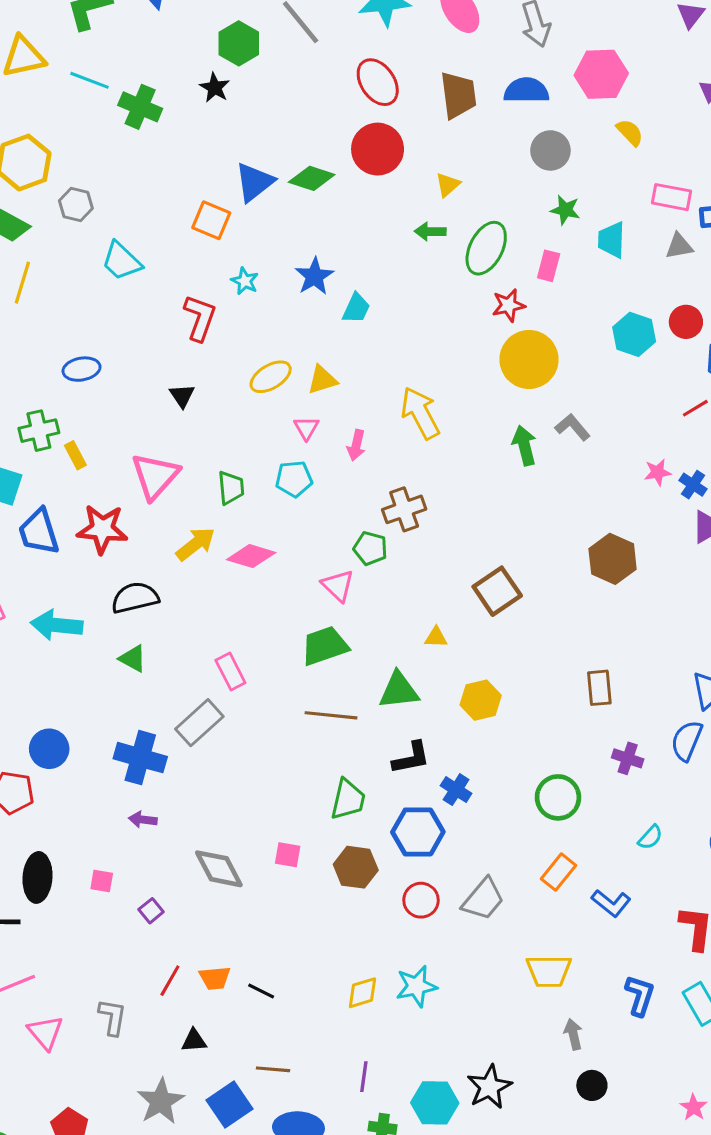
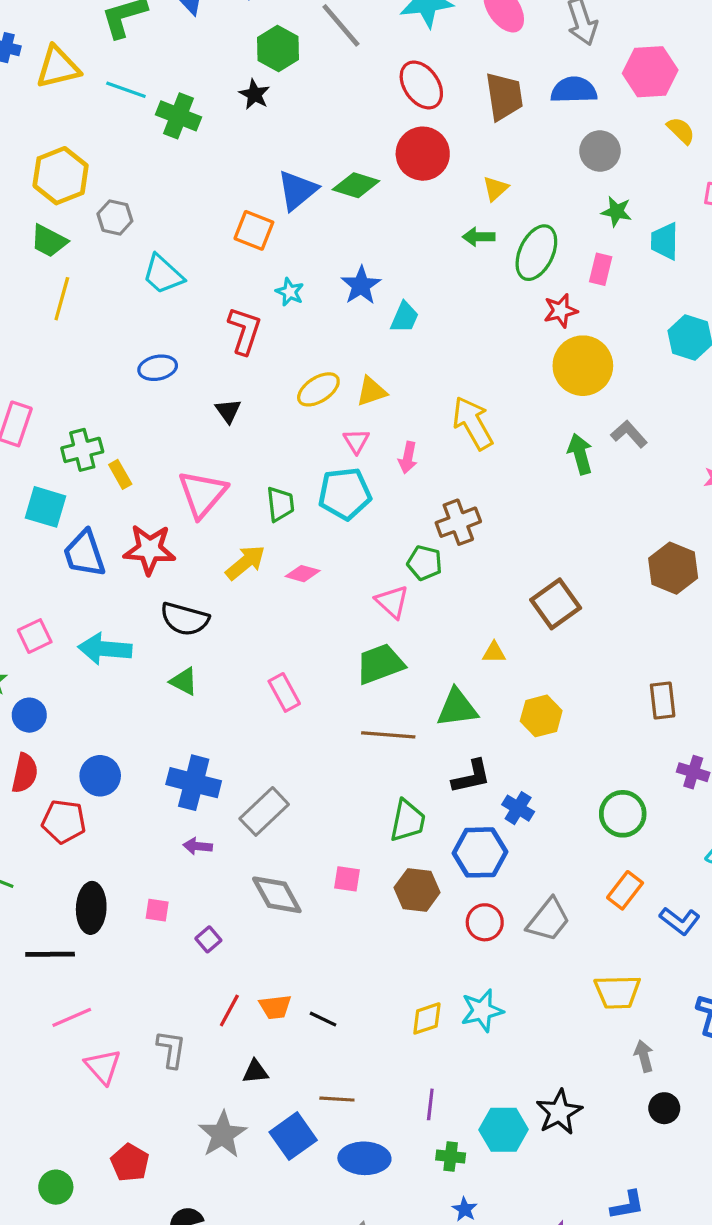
blue ellipse: (82, 369) -> (158, 368), moved
cyan pentagon: (294, 479) -> (345, 494), size x1.4
pink diamond: (251, 556) -> (303, 574), size x0.7
black semicircle: (135, 598) -> (185, 619), turned -150
gray rectangle: (199, 723) -> (264, 811), moved

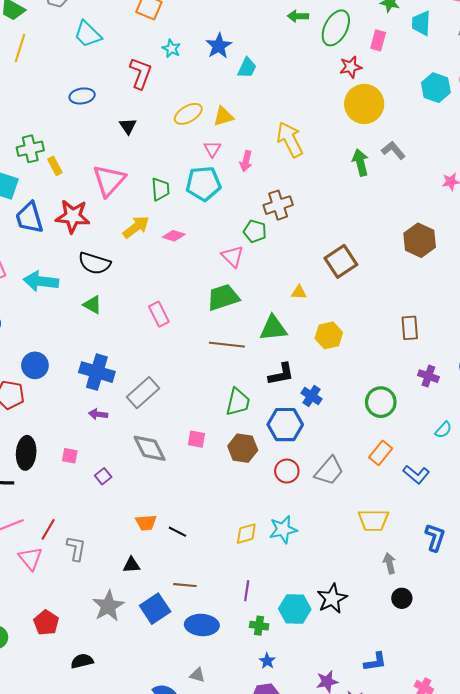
red line: (229, 1011) -> (48, 529), moved

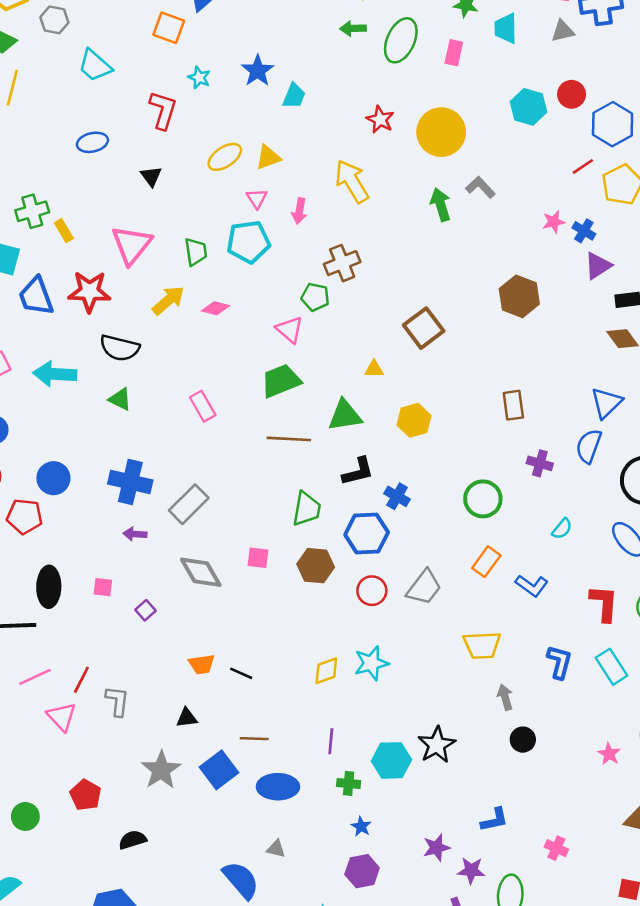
red star: (351, 67) -> (380, 120), moved, turned -30

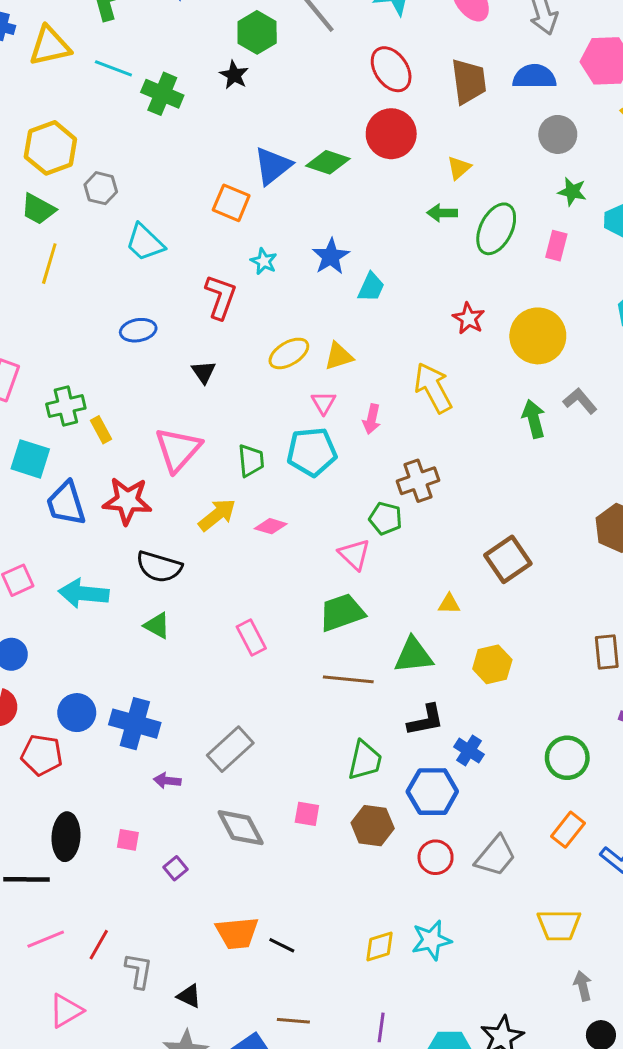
blue cross: (130, 482) -> (135, 724), moved
orange trapezoid: (202, 664) -> (237, 933), size x1.4
pink triangle: (62, 717) -> (66, 1011), moved, turned 40
black triangle: (187, 718) -> (189, 996), moved, turned 30

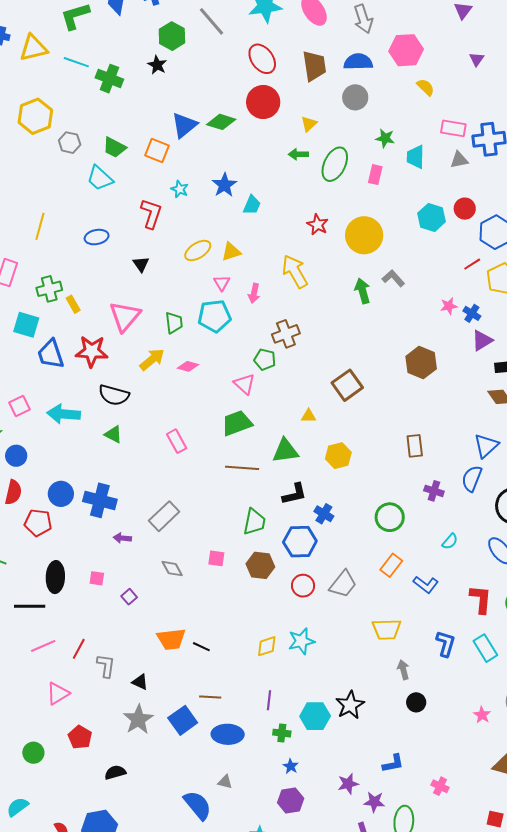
gray circle: (558, 134) -> (355, 97), moved
green trapezoid: (38, 209) -> (114, 147), moved
yellow line: (49, 264) -> (40, 226), moved
gray diamond: (241, 828) -> (172, 569), size x0.7

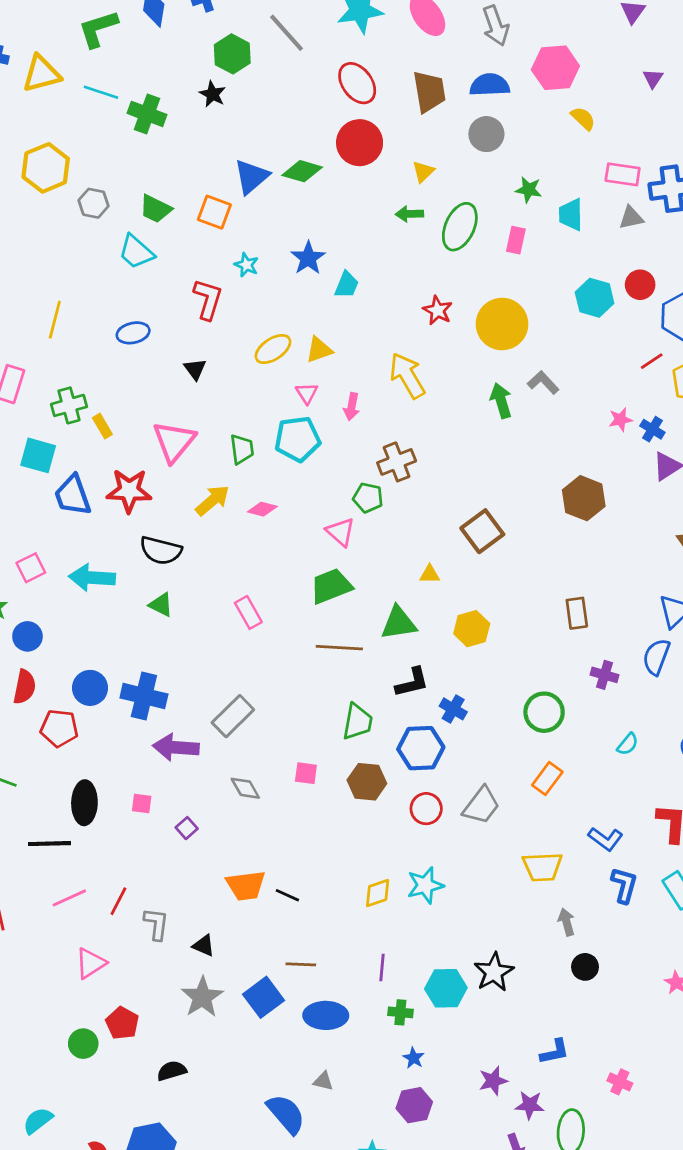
purple arrow: (122, 538) -> (176, 747), size x1.8
blue L-shape: (426, 585) -> (606, 839), moved
green circle: (33, 753) -> (83, 1044), moved

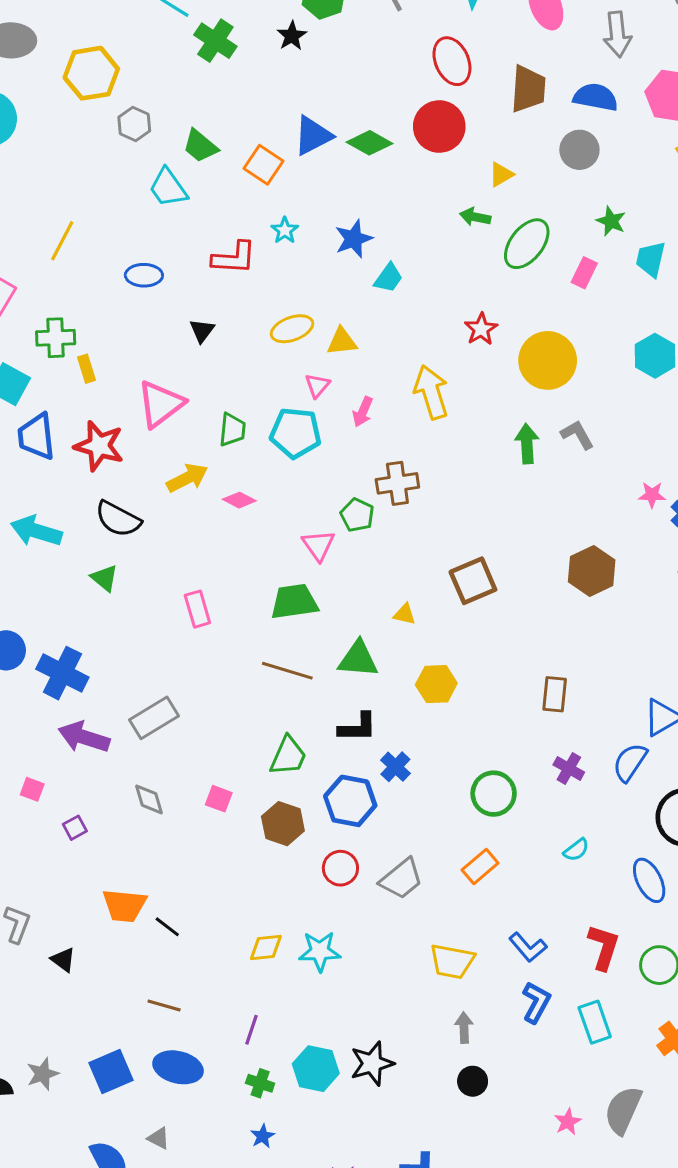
red L-shape: (208, 299) -> (234, 258), turned 63
gray star: (202, 997) -> (43, 1074), moved, size x0.7
blue square: (263, 997) -> (111, 1071), moved

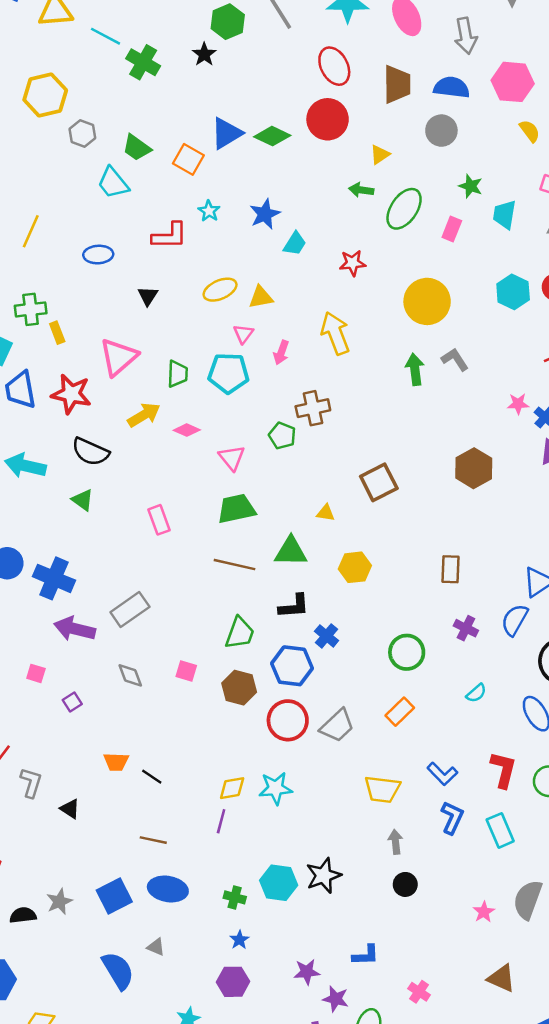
red star: (481, 329) -> (353, 263), moved, turned 30
pink triangle: (318, 545) -> (232, 458), moved
red circle: (340, 868) -> (288, 720), size x1.4
orange trapezoid: (124, 905) -> (116, 762), size x0.7
purple line: (251, 1030) -> (221, 821), moved

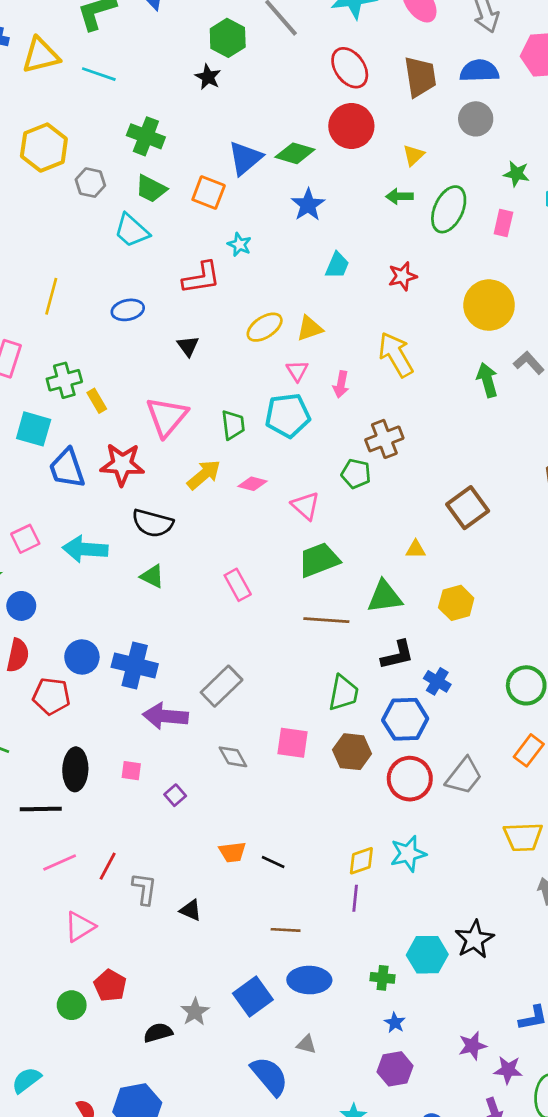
green cross: (143, 62) -> (146, 136), moved
blue star: (265, 214) -> (308, 205), moved
pink square: (186, 671) -> (292, 743), size x1.4

